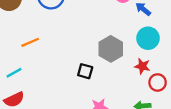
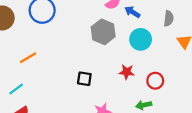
gray hexagon: (111, 49) -> (103, 32), moved
red star: (142, 66) -> (127, 72), moved

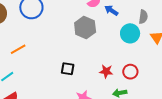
cyan circle: (141, 39) -> (130, 33), moved
red star: (127, 72) -> (106, 71), moved

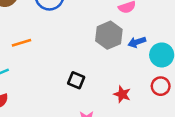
blue arrow: (111, 10) -> (137, 42), moved, turned -64
red circle: (130, 72) -> (161, 86), moved

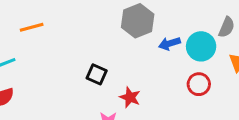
blue arrow: (137, 42) -> (169, 44), moved
red star: (122, 94) -> (130, 97), moved

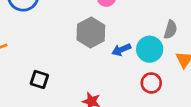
black square: (97, 74) -> (39, 79), moved

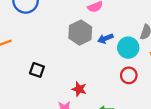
blue arrow: (121, 50) -> (105, 38), moved

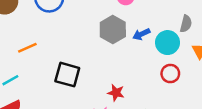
black square: (37, 70) -> (67, 75), size x1.5

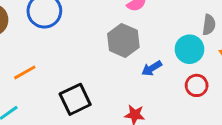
blue arrow: (141, 34) -> (152, 68), moved
black square: (67, 75) -> (75, 99), turned -35

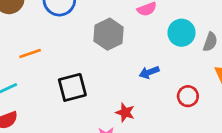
gray hexagon: (123, 40) -> (109, 34), moved
cyan circle: (189, 49) -> (182, 33), moved

